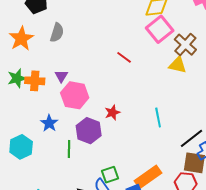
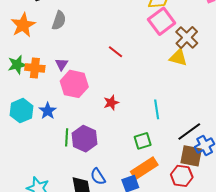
red line: (124, 57) -> (115, 52), moved
purple hexagon: (89, 131) -> (85, 139), moved
cyan hexagon: (21, 147) -> (21, 111), moved
green square: (110, 175) -> (143, 141), moved

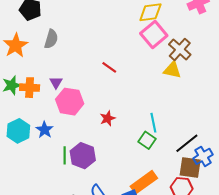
green square: (143, 141) -> (147, 140), moved, turned -36

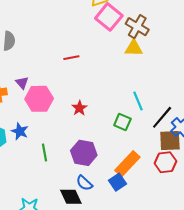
red line: (109, 67) -> (71, 58), turned -35
cyan line: (153, 123) -> (138, 101), moved
purple hexagon: (83, 156) -> (84, 153), moved

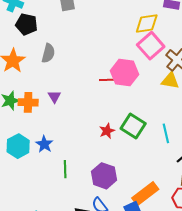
pink hexagon: (39, 99) -> (124, 73), moved
green square: (122, 122) -> (133, 126), moved, size x1.4

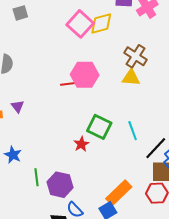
pink square: (151, 46) -> (80, 24), moved
red star: (107, 131) -> (81, 144), moved
purple hexagon: (104, 176) -> (60, 185), moved

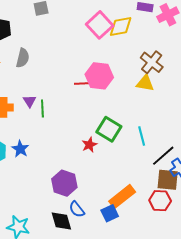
green line: (36, 177) -> (42, 108), moved

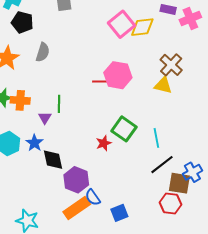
purple triangle: (30, 101) -> (45, 118), moved
black line: (163, 156) -> (162, 165), moved
orange rectangle: (122, 197) -> (77, 208), moved
blue semicircle: (77, 209) -> (93, 197), moved
black diamond: (61, 221) -> (53, 160), moved

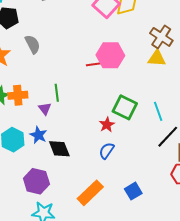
gray semicircle: (43, 52) -> (33, 44), turned -36
purple hexagon: (76, 180) -> (36, 181), moved
blue semicircle: (93, 197) -> (107, 151), moved, turned 78

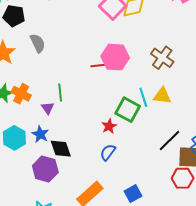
brown cross: (161, 37) -> (162, 58), moved
yellow triangle: (157, 58) -> (162, 96), moved
orange cross: (18, 95) -> (21, 94), turned 30
cyan line: (158, 111) -> (143, 97), moved
purple hexagon: (36, 181) -> (45, 169), moved

